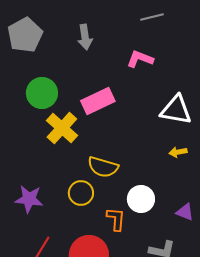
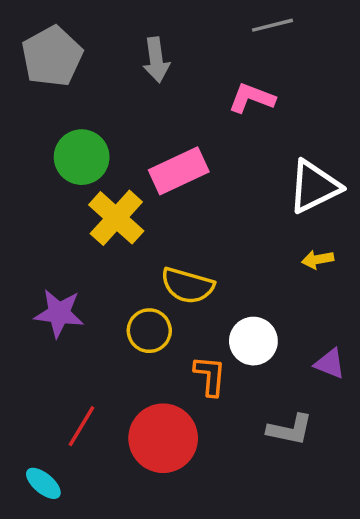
white triangle: (176, 110) -> (314, 187), turned -36
purple star: (29, 199) -> (59, 313), moved

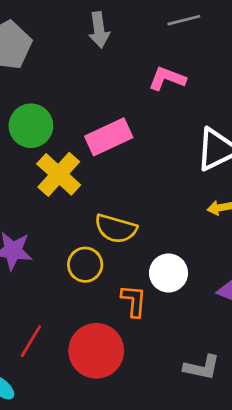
gray arrow: (156, 60) -> (99, 30), moved
gray L-shape: (290, 430) -> (202, 367), moved

